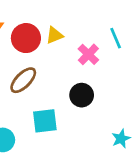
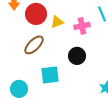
yellow triangle: (54, 35) -> (57, 22), moved
pink cross: (88, 54) -> (82, 26), turned 35

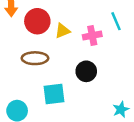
brown ellipse: (34, 45) -> (35, 58), turned 45

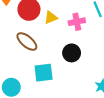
brown ellipse: (35, 58) -> (27, 41), turned 40

